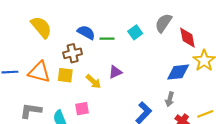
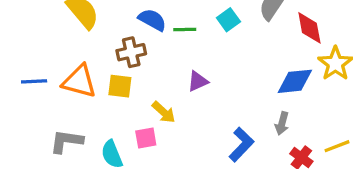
yellow arrow: (93, 81) -> (164, 112), moved

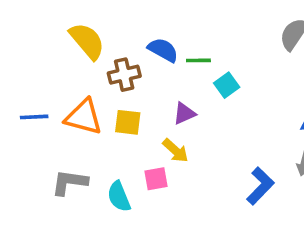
cyan square: (228, 20) -> (227, 85), moved
brown cross: (131, 52) -> (124, 75), moved
purple triangle: (198, 81) -> (184, 113), moved

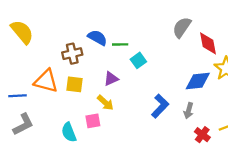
yellow semicircle: (87, 41) -> (22, 32), moved
blue line: (34, 117) -> (18, 96), moved
gray L-shape: (69, 182) -> (23, 124), moved, turned 145
blue L-shape: (260, 186) -> (160, 106), moved

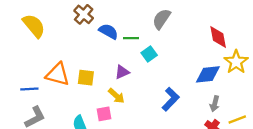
gray semicircle: (182, 27) -> (162, 19), moved
brown cross: (72, 54) -> (84, 14), moved, turned -36
gray arrow: (189, 111) -> (215, 104), moved

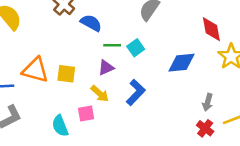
green line: (131, 38) -> (112, 45), moved
blue diamond: (208, 74) -> (182, 63), moved
blue L-shape: (171, 99) -> (136, 92), moved

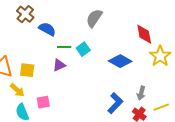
blue diamond: (182, 63) -> (120, 61), turned 35
blue L-shape: (136, 92) -> (115, 103), moved
yellow arrow: (100, 94) -> (17, 90), moved

